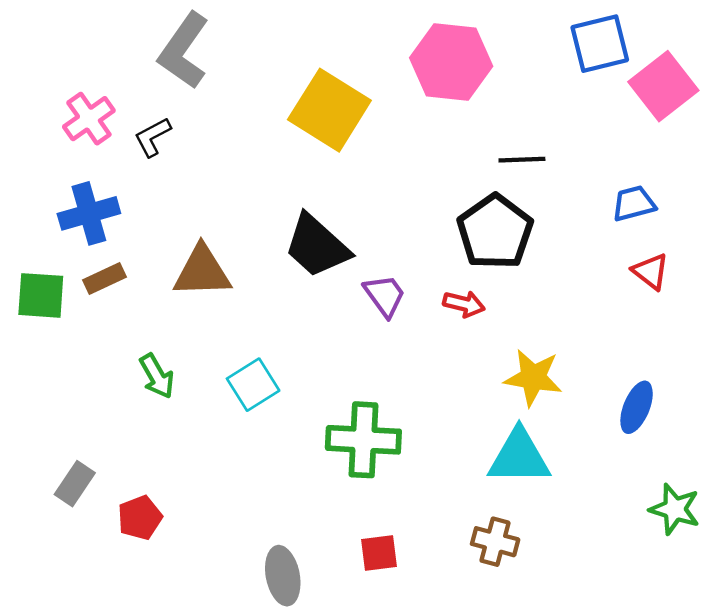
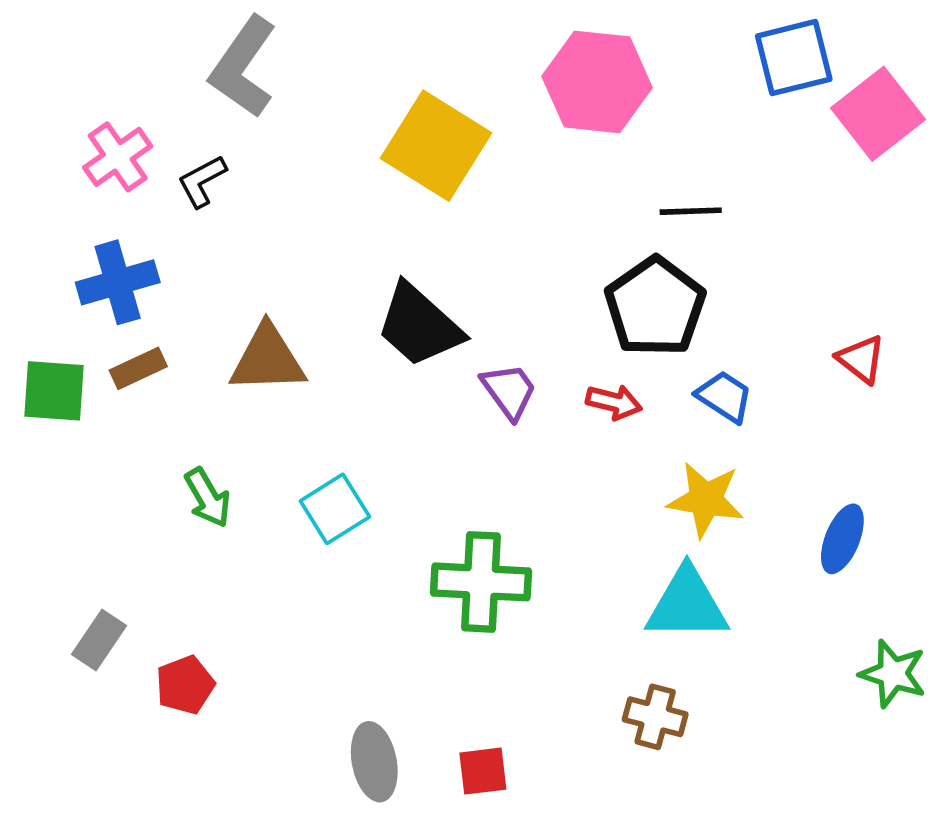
blue trapezoid: (634, 204) -> (724, 397), moved, turned 48
red square: (379, 553) -> (483, 771), moved

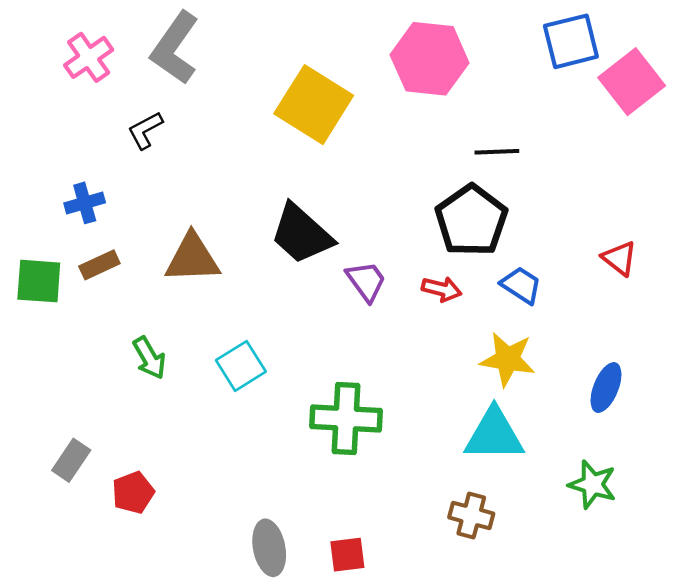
pink cross: (118, 157) -> (89, 57), moved
blue cross: (118, 282) -> (85, 203), size x0.7
green star: (893, 674) -> (593, 485), moved

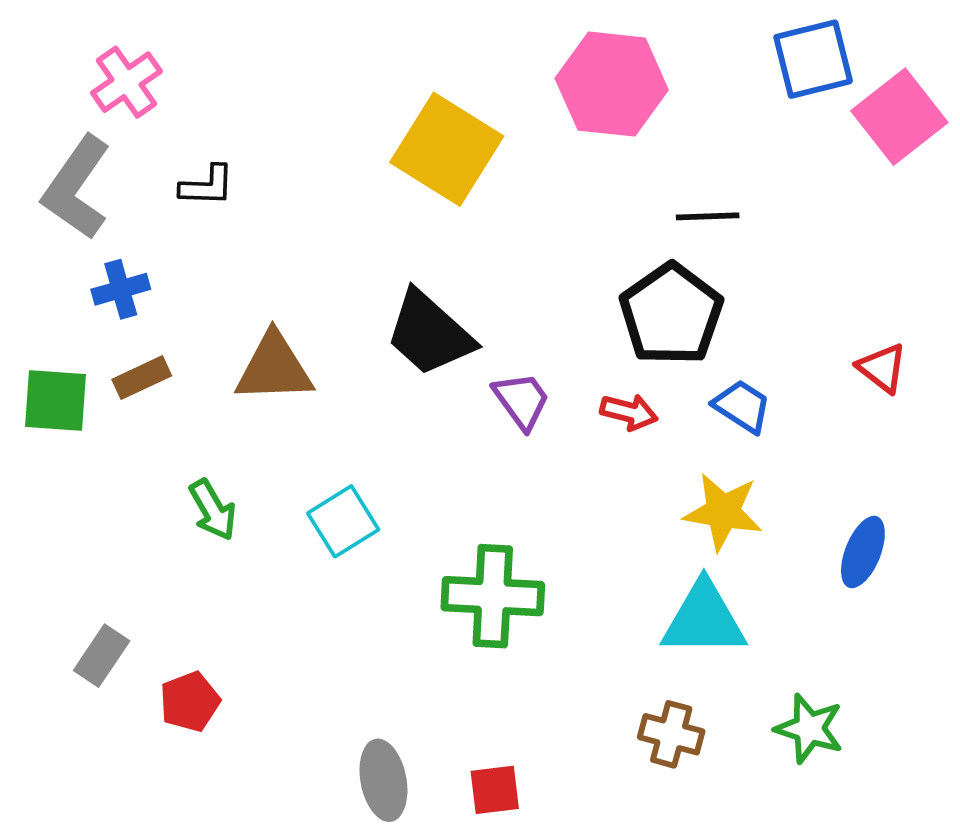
gray L-shape: (175, 48) -> (77, 188), moved
black L-shape: (145, 130) -> (207, 186), turned -150
green star: (593, 485) -> (809, 729), moved

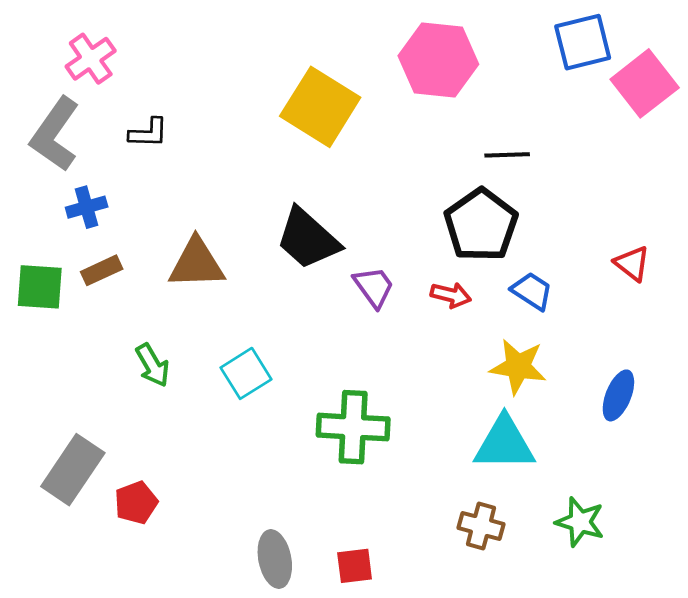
gray rectangle: (102, 656) -> (73, 470), size x1.6

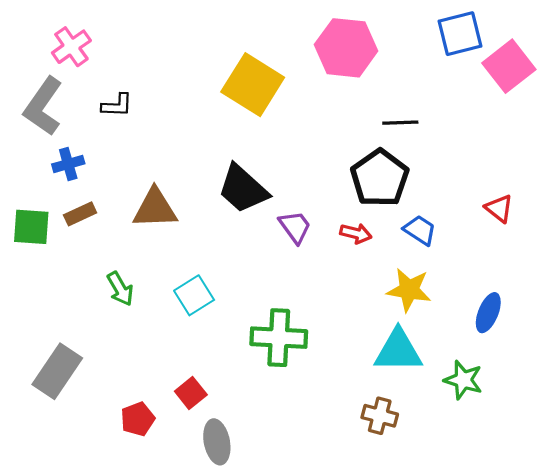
red pentagon: (136, 503) -> (138, 419), moved
green star: (580, 522) -> (463, 380), moved
red square: (355, 566) -> (191, 393), moved, turned -32

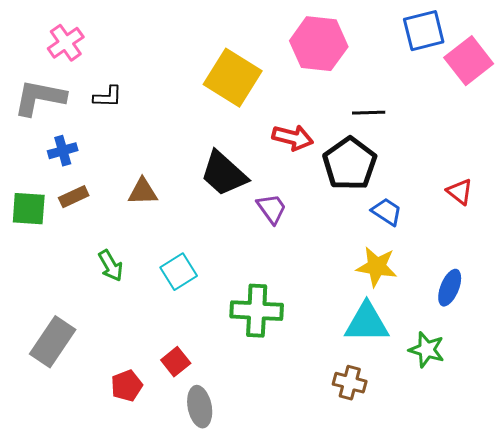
gray L-shape: (43, 106) -> (40, 98), turned 66
brown triangle: (155, 208) -> (143, 192), size x0.7
red arrow: (356, 233) -> (293, 138), moved, size x1.4

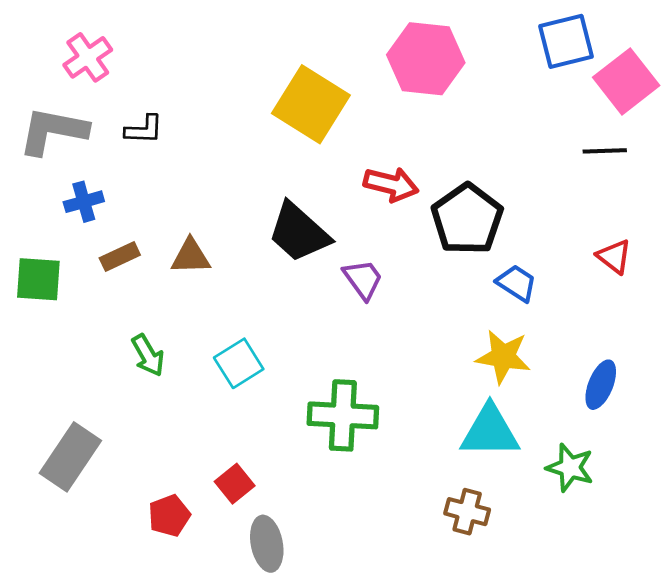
black line: (369, 113) -> (605, 151), moved
brown rectangle: (74, 197) -> (120, 256), moved

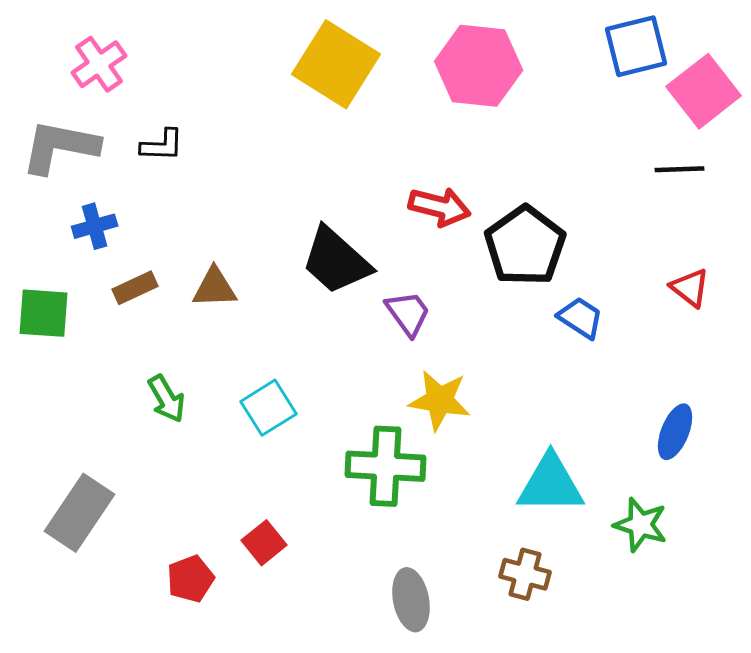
yellow square: (311, 104) -> (336, 64), moved
yellow star: (503, 357) -> (440, 400), moved
gray ellipse: (267, 544) -> (411, 600), moved

